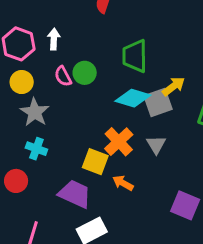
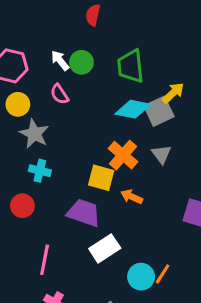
white arrow: (54, 39) -> (60, 60), moved, turned -36
green circle: (85, 73) -> (81, 62), moved

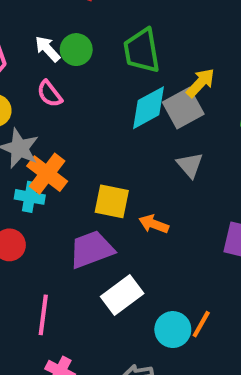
cyan diamond: (133, 109) -> (148, 108), turned -36
orange cross: (123, 155) -> (47, 174), moved
purple trapezoid: (84, 213) -> (91, 249), turned -36

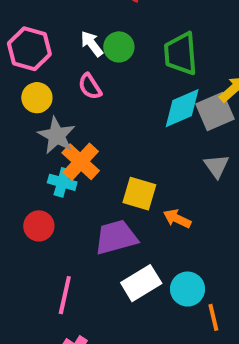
orange line: (201, 324) -> (213, 317), turned -48
cyan circle: (173, 330) -> (188, 289), moved

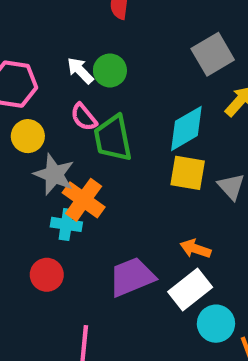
green trapezoid: (181, 54) -> (113, 138), moved
gray square: (215, 112) -> (213, 54), moved
yellow square: (139, 194) -> (188, 173), moved
white rectangle: (141, 283) -> (190, 289), moved

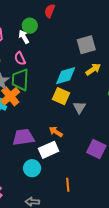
green circle: (110, 70) -> (30, 26), moved
green trapezoid: (113, 138) -> (20, 80), moved
cyan circle: (216, 324) -> (32, 168), moved

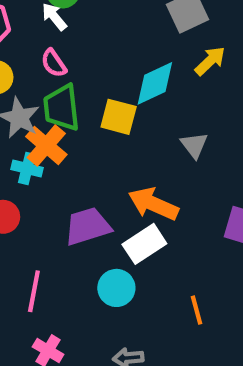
yellow square: (61, 96) -> (119, 117), moved
orange arrow: (56, 132) -> (153, 204), size x1.6

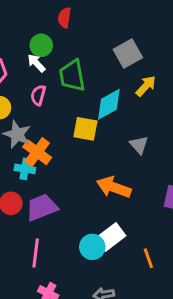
pink semicircle: (54, 63) -> (38, 95), turned 54
green trapezoid: (62, 108) -> (72, 76), moved
purple trapezoid: (88, 226) -> (42, 207), moved
white rectangle: (144, 244) -> (111, 237), moved

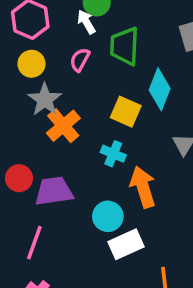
cyan diamond: (109, 104) -> (160, 89), turned -52
cyan cross: (25, 169) -> (113, 154), moved
orange arrow: (114, 187) -> (143, 187), turned 40
cyan circle: (92, 247) -> (108, 216), moved

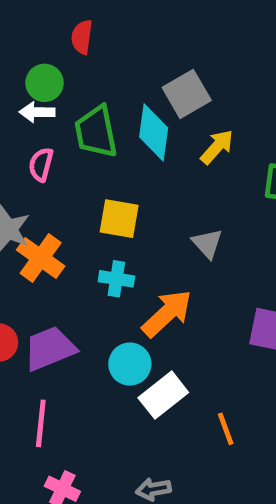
white arrow: (86, 22) -> (37, 112), turned -45
cyan diamond: (160, 89) -> (154, 132), moved
orange arrow: (143, 187) -> (167, 313), turned 78

